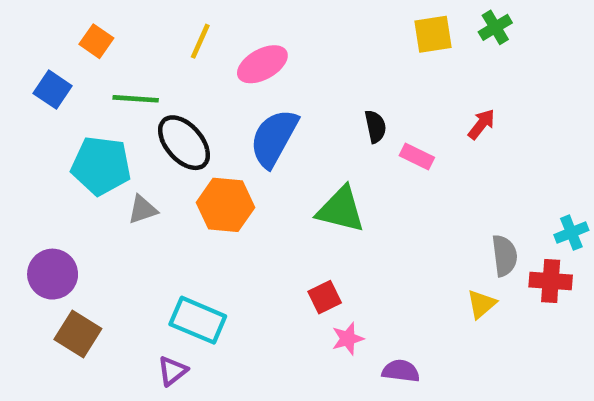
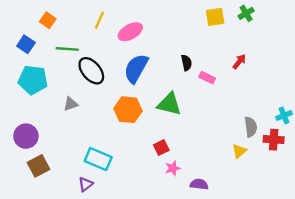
cyan pentagon: (101, 166) -> (33, 80), moved
orange hexagon: (226, 205) -> (128, 110), moved
brown square: (78, 334) -> (39, 166), turned 30

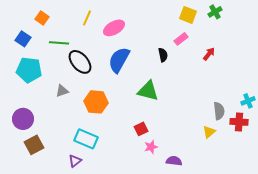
yellow square: (215, 17) -> (188, 15), turned 30
pink rectangle: (207, 78) -> (181, 39), moved, turned -64
orange hexagon: (128, 110) -> (96, 102), moved

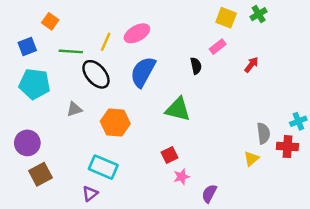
yellow line: (87, 18) -> (106, 42), moved
blue square: (23, 39) -> (27, 47), turned 35
purple semicircle: (174, 161) -> (209, 194), turned -70

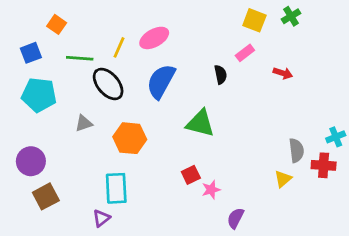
red arrow: (251, 65) -> (283, 73), turned 70
cyan rectangle: (103, 167) -> (116, 188), turned 64
pink star: (181, 177) -> (211, 190), moved

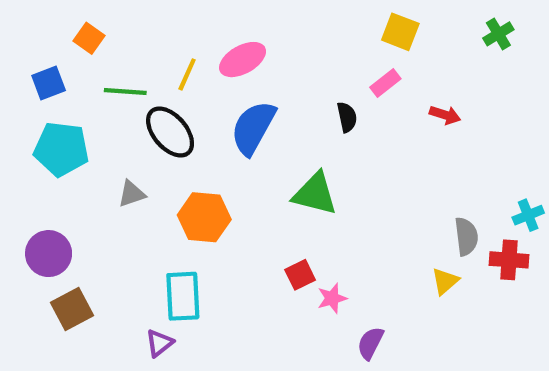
green cross: (291, 16) -> (498, 34), moved

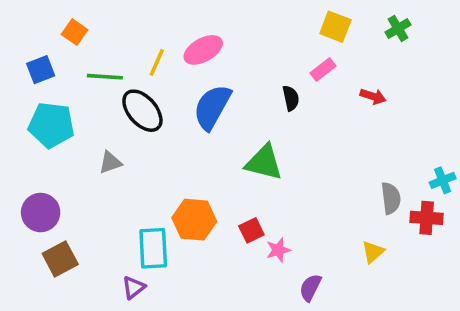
green cross: (498, 34) -> (398, 28), moved
orange hexagon: (204, 217) -> (194, 220), moved
yellow triangle: (445, 281) -> (373, 252), moved

